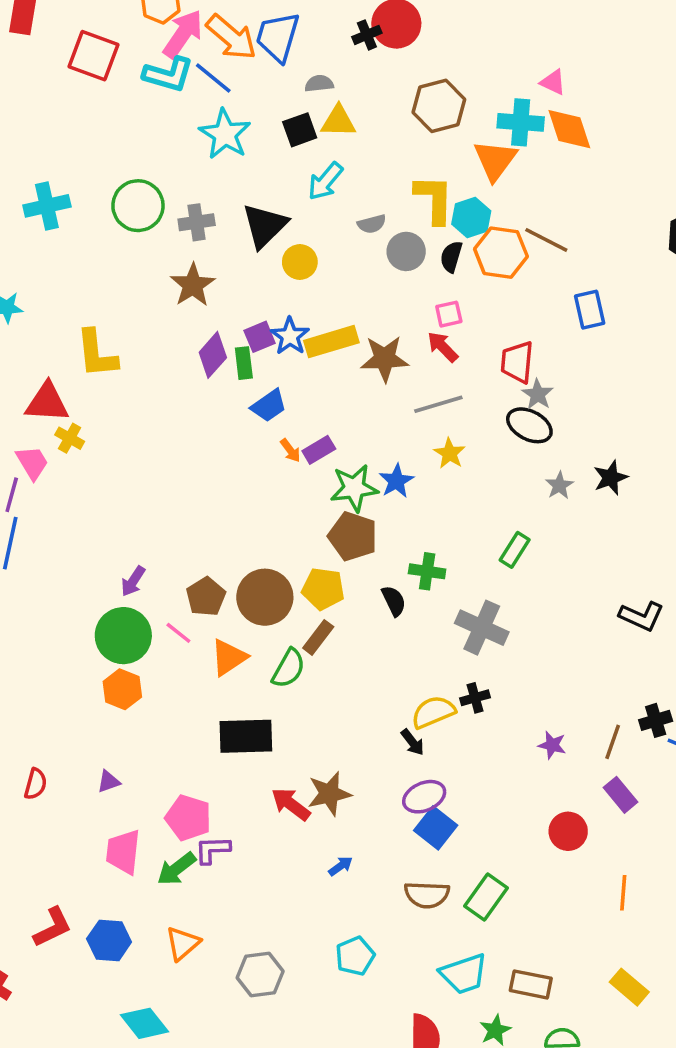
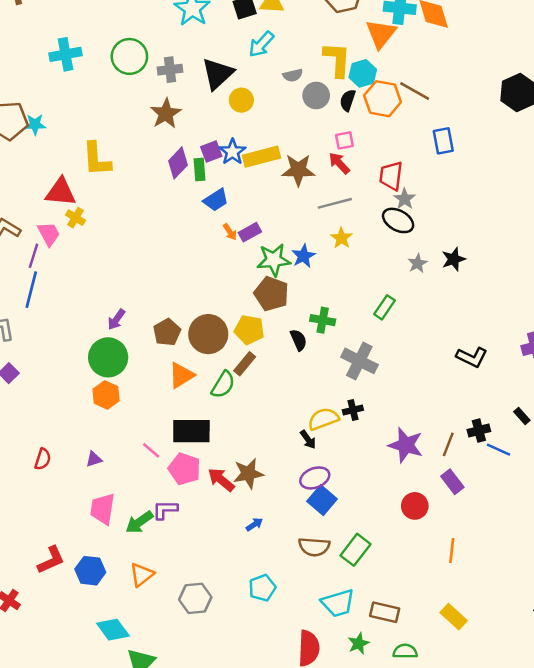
pink line: (178, 633) -> (151, 450), moved
purple star: (552, 745) -> (406, 445), size x1.8
pink pentagon: (188, 818) -> (184, 469), moved

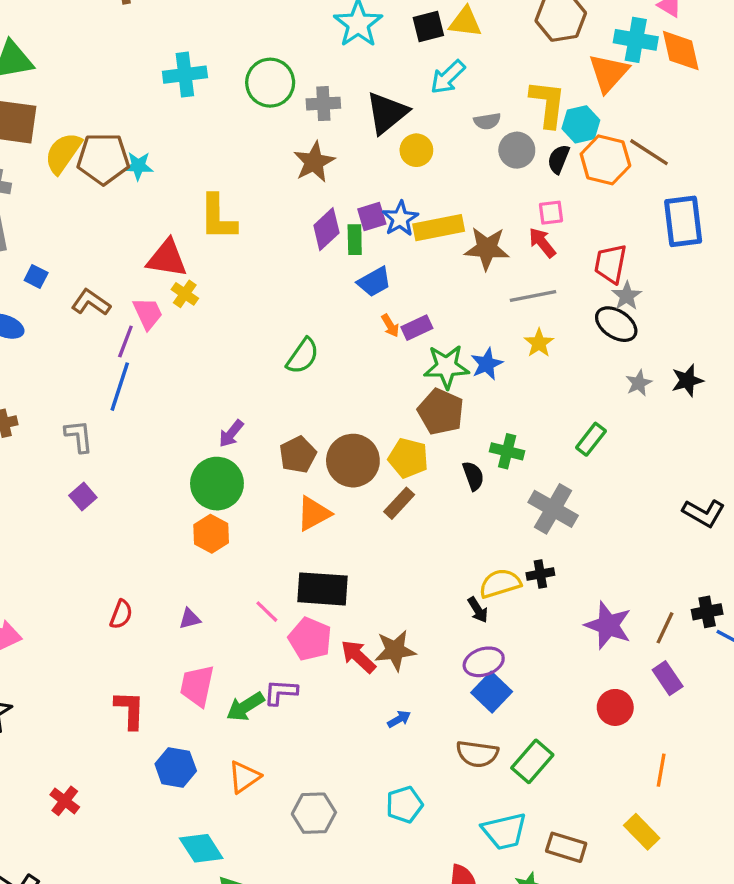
blue rectangle: (443, 141) -> (683, 221), size x1.4
green semicircle: (223, 385) -> (303, 356), moved
red L-shape: (51, 560) -> (130, 710), moved, turned -68
yellow rectangle: (454, 617) -> (642, 832), moved

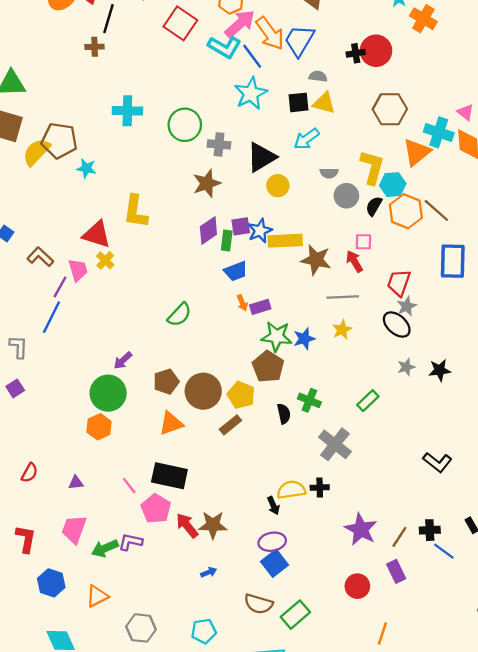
brown pentagon: (103, 159) -> (59, 141), moved

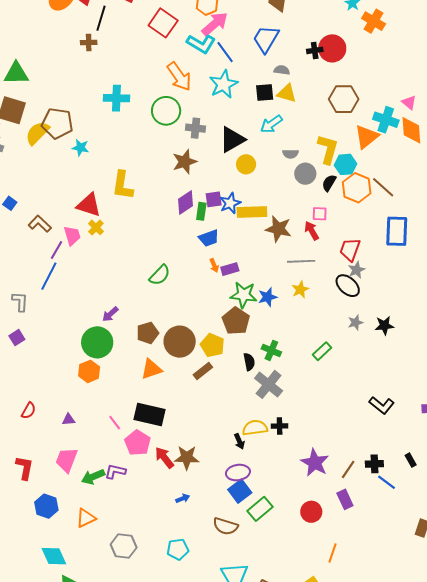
orange arrow: (270, 33) -> (179, 77), moved
gray cross: (335, 444) -> (269, 384), moved
green rectangle: (295, 615) -> (260, 509), moved

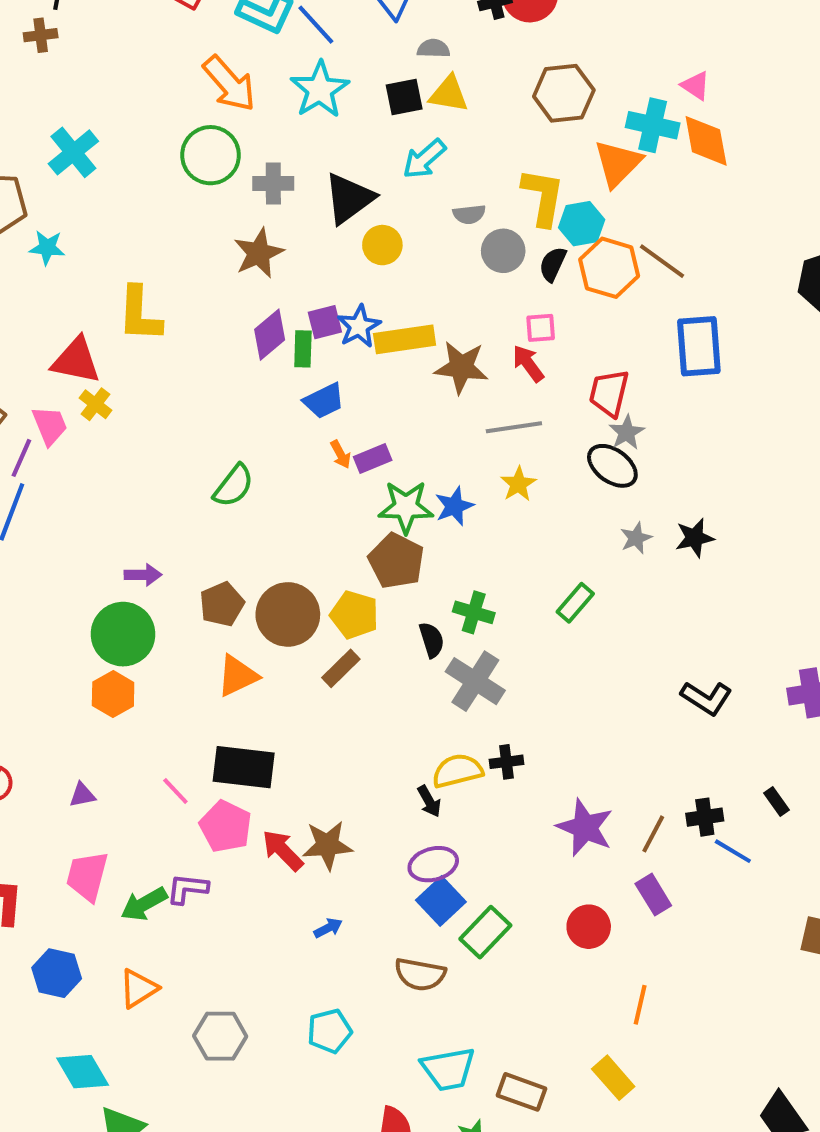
cyan cross: (116, 98) -> (73, 152), moved, turned -35
purple arrow: (110, 314) -> (143, 575), turned -132

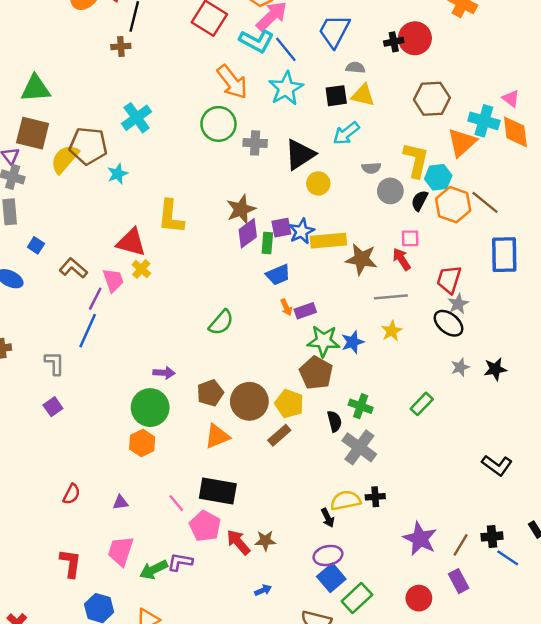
cyan star: (47, 248) -> (118, 174), turned -30
brown star: (259, 253) -> (241, 209), moved
brown star: (327, 845) -> (265, 541), size x0.7

